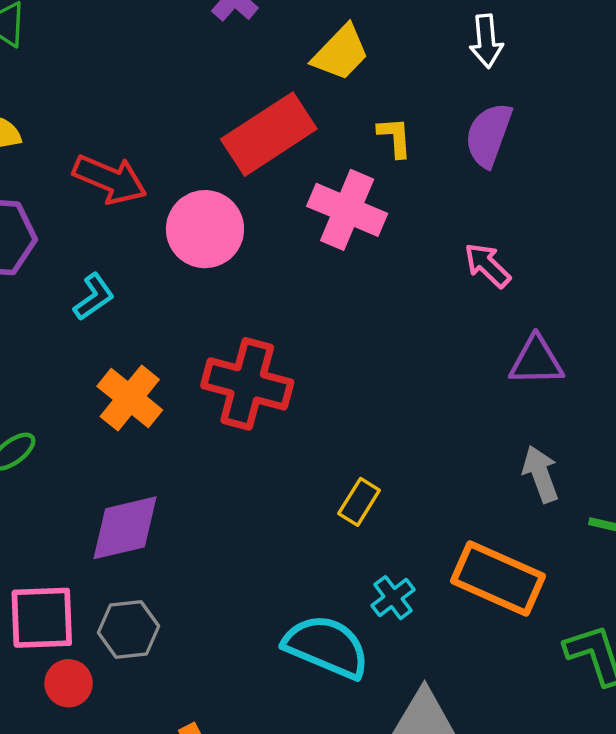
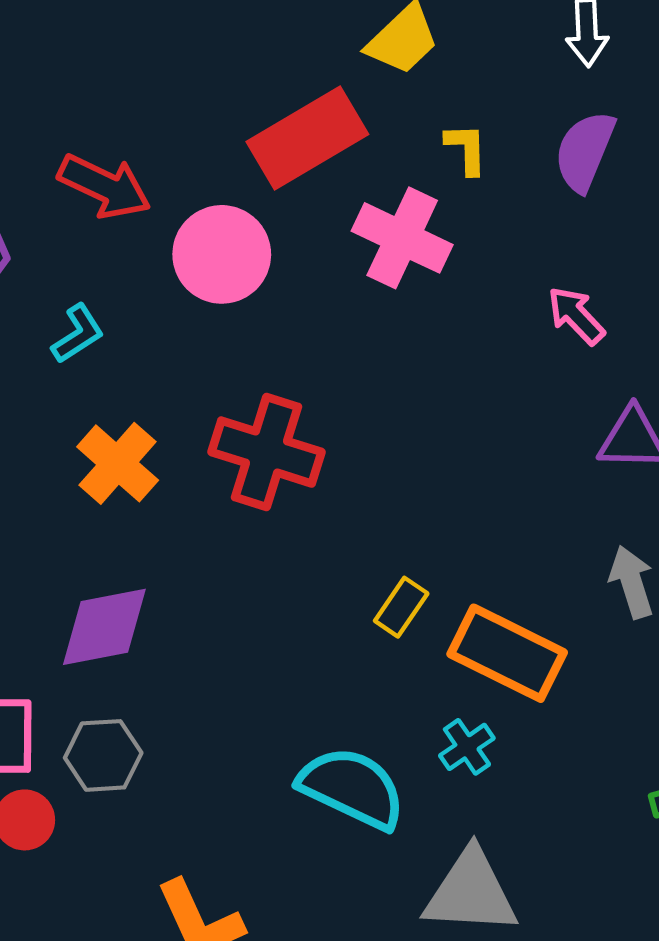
orange rectangle: (498, 578) -> (507, 653), moved
cyan cross: (393, 598) -> (467, 747), moved

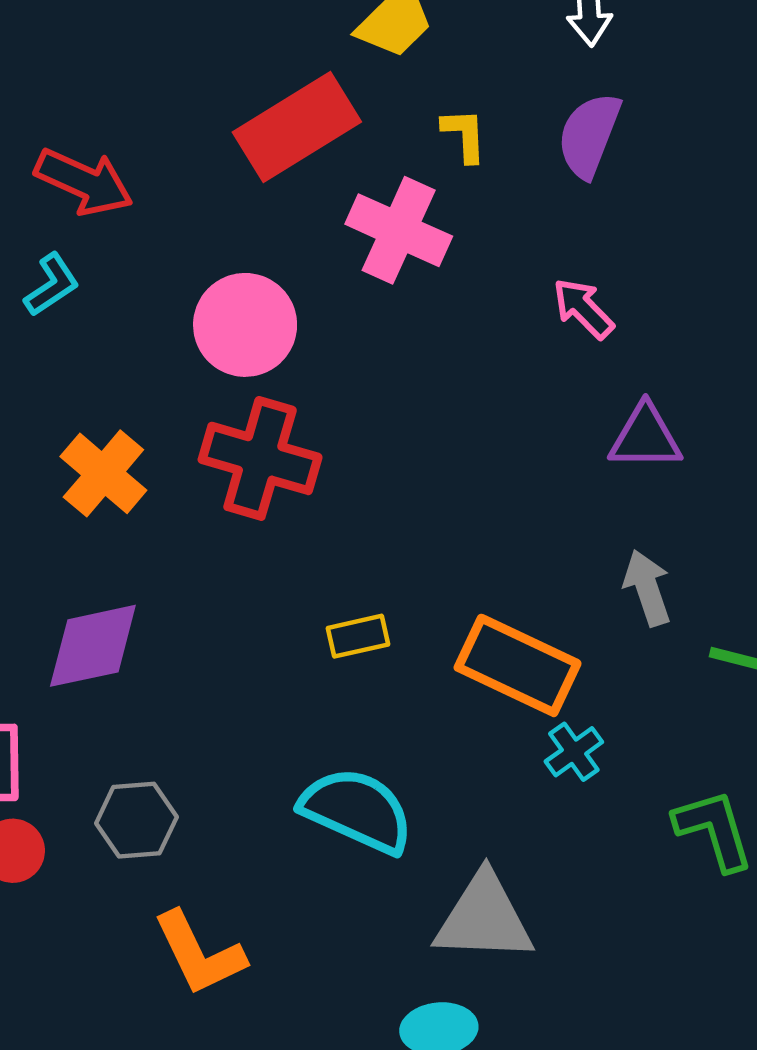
pink circle: (222, 254) -> (245, 325), moved
cyan L-shape: (78, 334) -> (52, 285), moved
yellow rectangle: (401, 607) -> (358, 636), moved, turned 44
cyan cross: (467, 747) -> (574, 752), moved
gray hexagon: (103, 755) -> (136, 820), moved

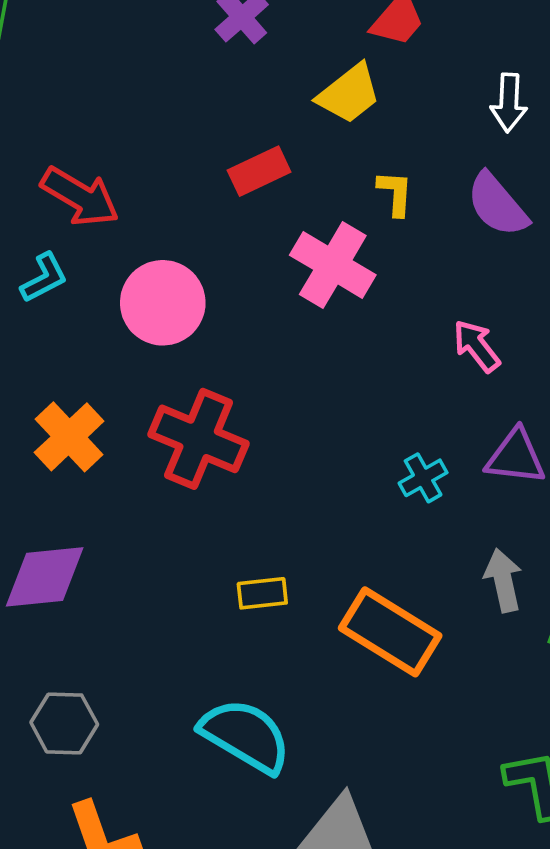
red rectangle: (297, 127) -> (259, 171), size x0.6
purple semicircle: (589, 135) -> (497, 205), turned -68
pink circle: (245, 325) -> (163, 303), moved
cyan cross: (574, 752) -> (423, 478), moved

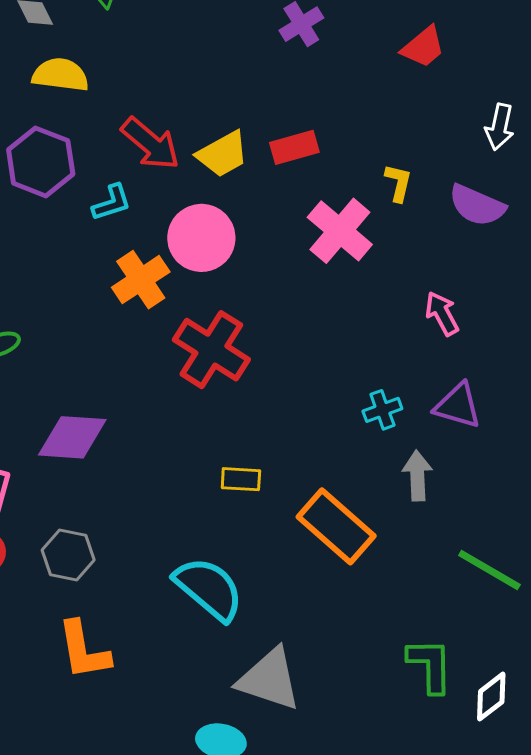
yellow trapezoid: (349, 94) -> (223, 154), moved
purple semicircle: (497, 205) -> (477, 205), turned -36
orange cross: (69, 437) -> (141, 280), moved
gray arrow: (503, 580) -> (417, 476), moved

